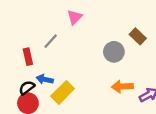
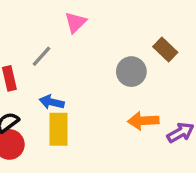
blue arrow: (45, 79) -> (52, 102), moved
yellow rectangle: (63, 92) -> (58, 129), turned -45

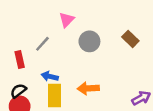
gray circle: (131, 72) -> (89, 41), moved
orange arrow: (143, 121) -> (88, 88), moved

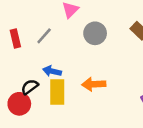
red rectangle: (20, 59) -> (15, 39), moved
black semicircle: (18, 91) -> (30, 87), moved

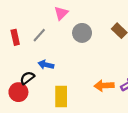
orange arrow: (94, 84) -> (104, 86), moved
yellow rectangle: (57, 92) -> (61, 97), moved

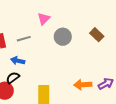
gray line: (39, 35) -> (24, 39), turned 32
blue arrow: (46, 65) -> (18, 61), moved

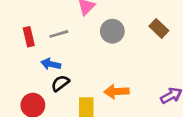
black semicircle: (13, 78) -> (60, 83), moved
orange arrow: (83, 85) -> (116, 91), moved

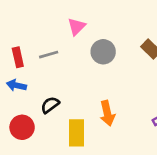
blue arrow: (51, 64) -> (16, 85), moved
orange arrow: (116, 91) -> (107, 113), turned -100

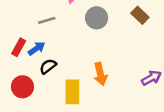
red rectangle: (18, 57) -> (19, 47), moved, turned 42
blue arrow: (16, 85) -> (37, 48), moved, turned 132

